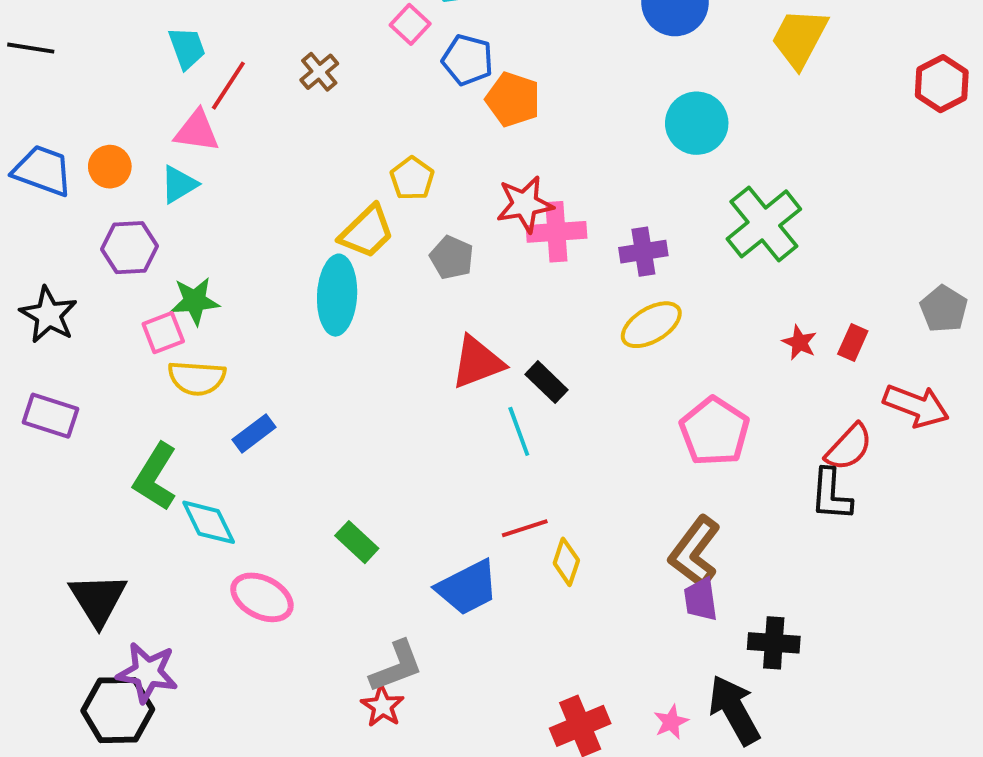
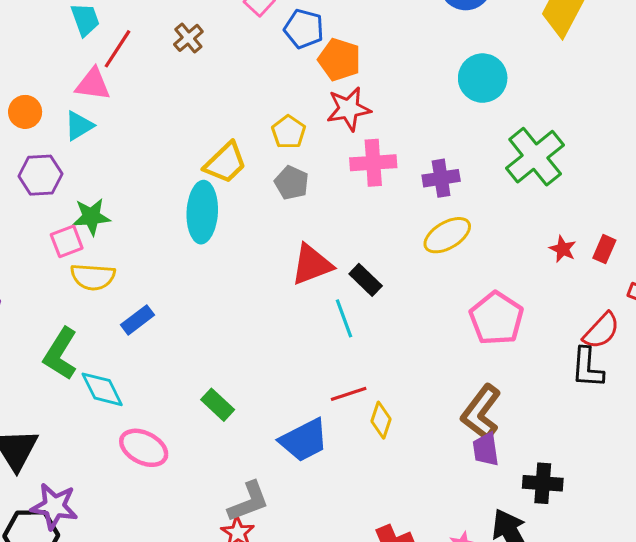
yellow pentagon: (412, 178) -> (289, 132), moved
red star: (525, 204) -> (349, 109), moved

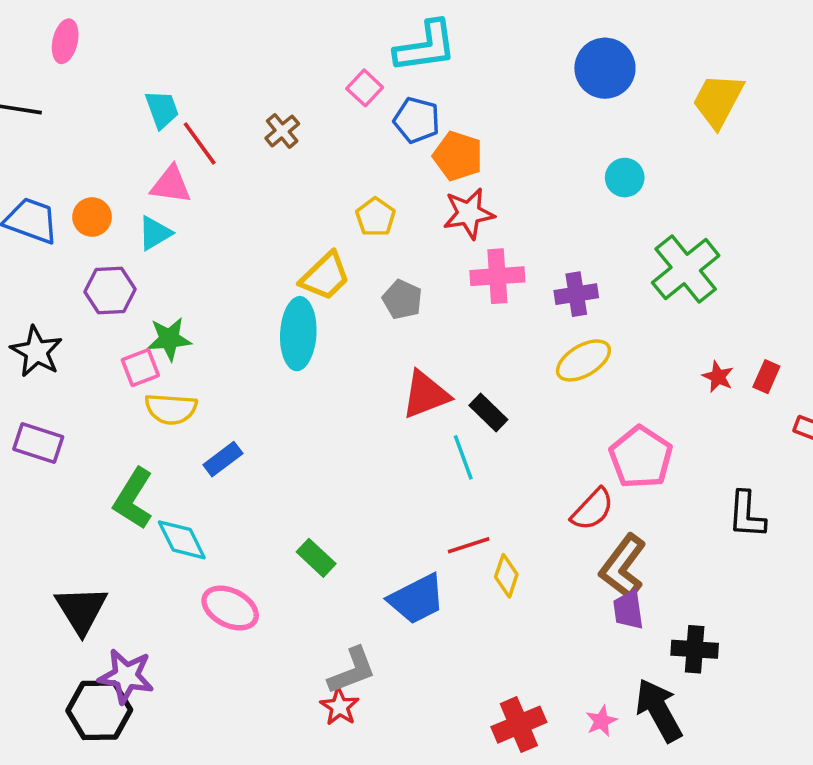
red line: (118, 49) -> (200, 143), turned -69
cyan circle: (483, 78) -> (625, 178), size x0.7
yellow pentagon: (289, 132) -> (375, 217), moved
red semicircle: (601, 331) -> (592, 509), moved

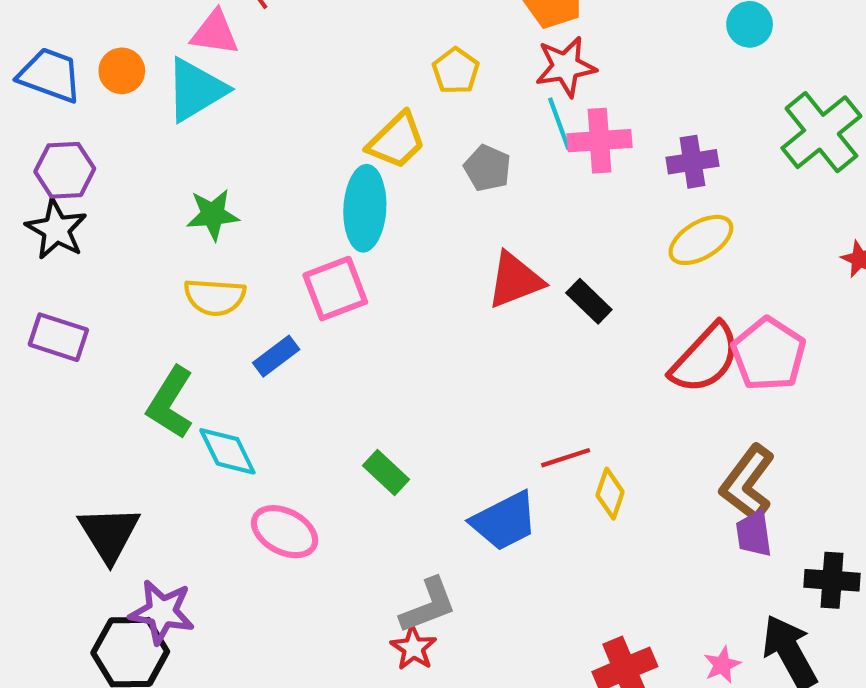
cyan triangle: (155, 233) -> (196, 90), size x1.6
purple hexagon: (110, 291) -> (65, 170), moved
pink square: (140, 368) -> (335, 289), moved, size x1.4
cyan line: (463, 457) -> (559, 124), moved
red semicircle: (592, 509) -> (705, 358), moved, size x1.4

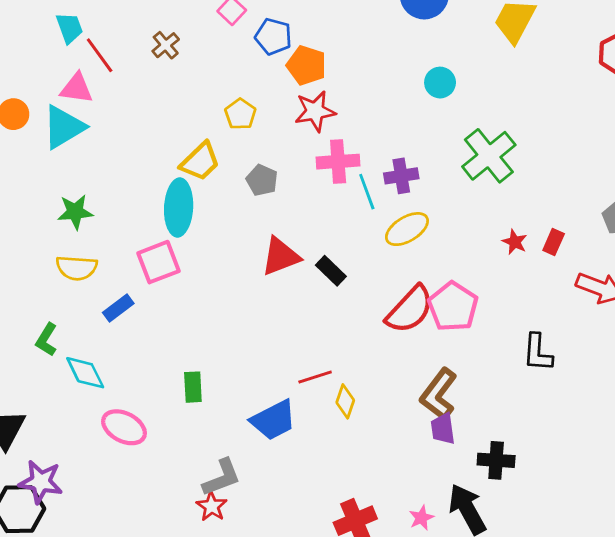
cyan line: (559, 124) -> (367, 192), moved
green L-shape: (170, 403) -> (46, 340), size x0.7
green rectangle: (386, 472) -> (193, 387), turned 44

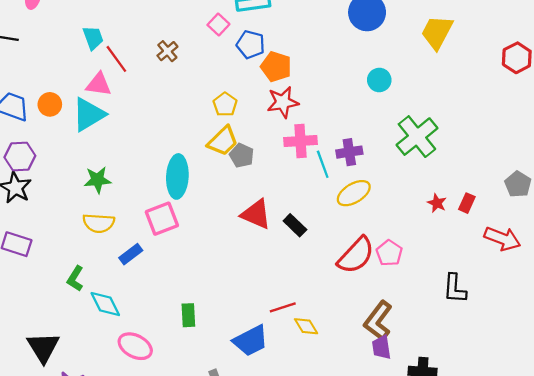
yellow trapezoid: (200, 162) -> (223, 141), moved
red triangle: (281, 256) -> (256, 214), turned 44
pink pentagon: (453, 307) -> (389, 253), size x0.7
yellow diamond: (345, 401) -> (306, 326), turned -50

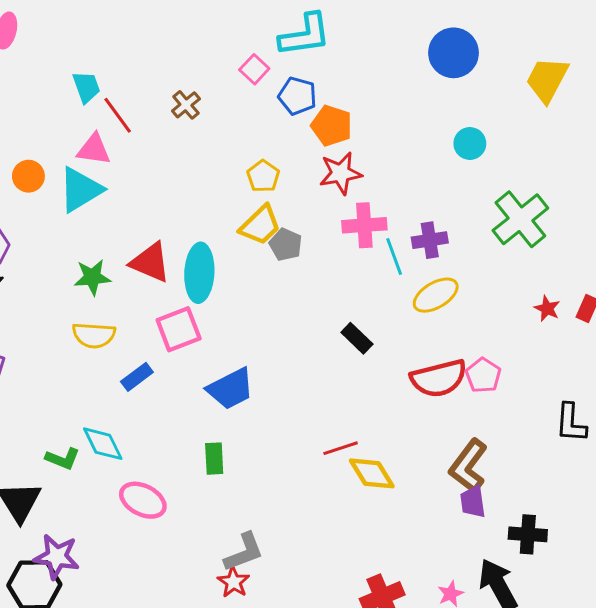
red triangle: (256, 214) -> (150, 262), moved
red semicircle: (356, 255) -> (439, 378), turned 33
green L-shape: (75, 279) -> (63, 459), moved, turned -100
yellow diamond: (306, 326) -> (372, 473), size x1.4
blue trapezoid: (251, 341) -> (231, 389), moved

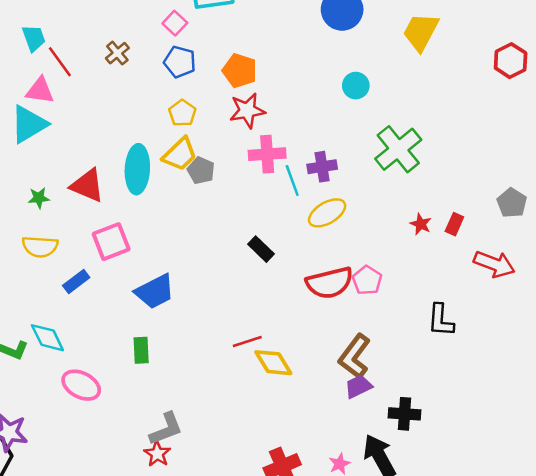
blue pentagon: (297, 96) -> (180, 62), moved
cyan ellipse: (199, 273) -> (137, 169), moved
green star: (92, 277) -> (39, 198), size x0.7
purple trapezoid: (473, 502) -> (358, 386), turned 72

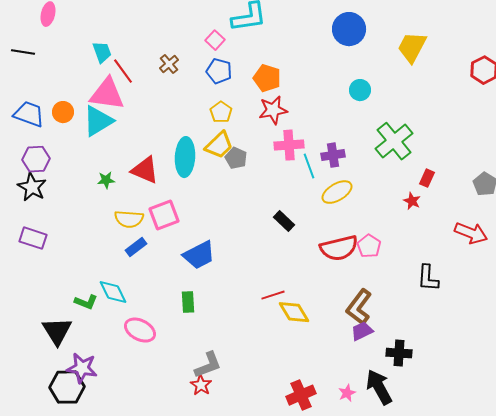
pink triangle: (40, 91) -> (107, 94), size x1.5
red rectangle: (454, 224) -> (427, 178), moved
yellow semicircle: (40, 247) -> (129, 219), moved

